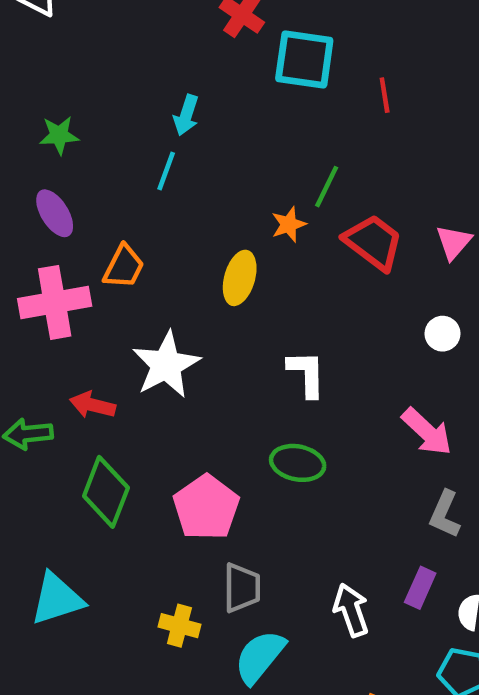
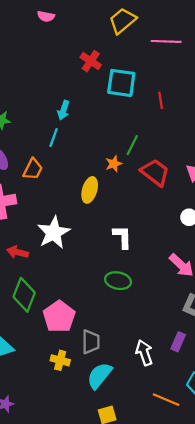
orange trapezoid: (124, 267) -> (33, 169), moved
pink pentagon: (206, 508) -> (59, 317), moved

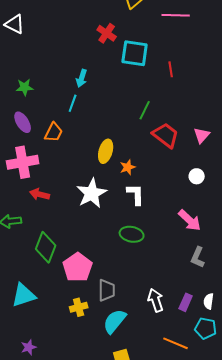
orange star: (114, 164) -> (128, 167), moved
white star: (54, 233) -> (92, 193), moved
red arrow: (18, 252) -> (40, 194), moved
purple rectangle: (178, 342) -> (186, 302), moved
yellow cross: (60, 360) -> (79, 307), turned -30

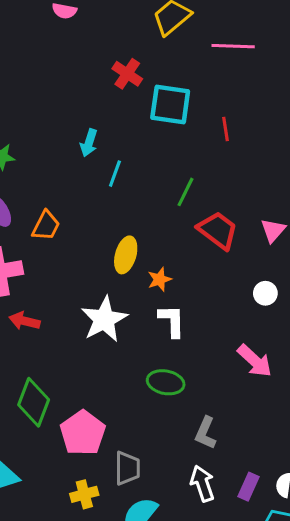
cyan line: (73, 103) -> (115, 174), moved
gray L-shape: (198, 257) -> (206, 433), moved

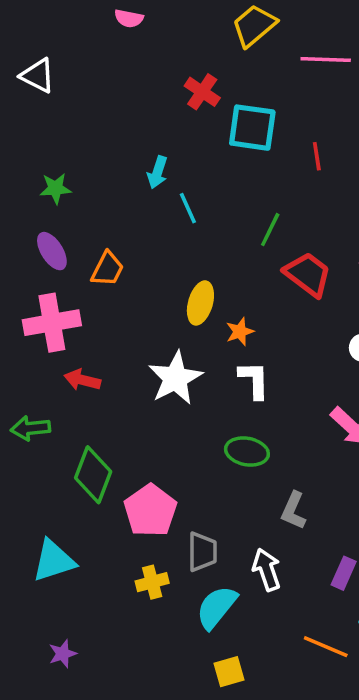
cyan line: (115, 174) -> (188, 208), turned -44
white arrow: (202, 484) -> (267, 570), moved

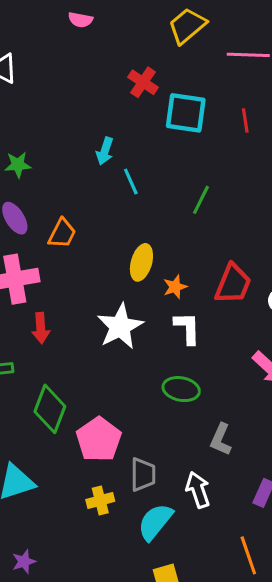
red line: (317, 156) -> (245, 120), moved
red trapezoid: (308, 274) -> (233, 284), moved, turned 75
red arrow: (82, 380) -> (41, 328), turned -108
orange line: (326, 647) -> (248, 555), turned 48

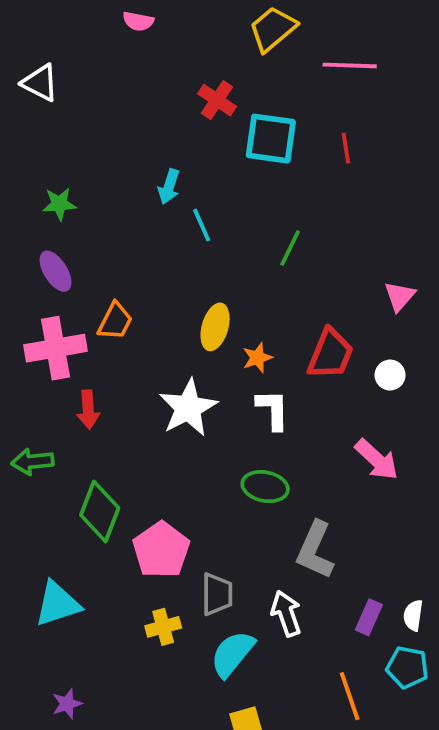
orange trapezoid: (62, 233) -> (115, 321), moved
gray L-shape: (221, 439) -> (315, 550), size x1.4

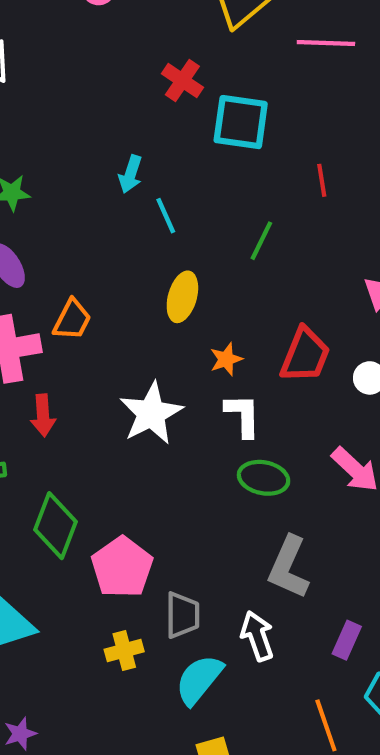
red line: (346, 148) -> (322, 180), moved
yellow ellipse: (215, 327) -> (182, 297), moved
green ellipse: (265, 487) -> (264, 478), moved

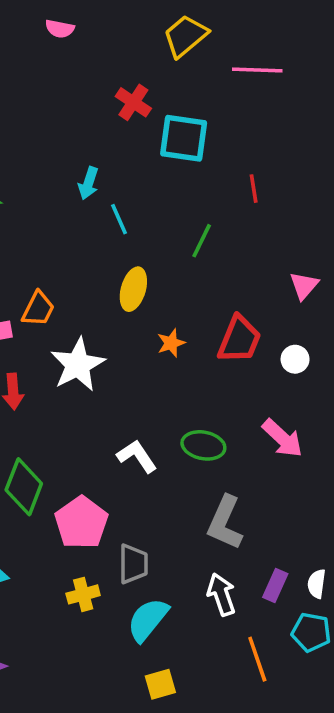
white star: (151, 413) -> (78, 365), moved
white L-shape: (243, 415) -> (137, 456), moved, turned -33
white arrow: (257, 636) -> (221, 594), moved

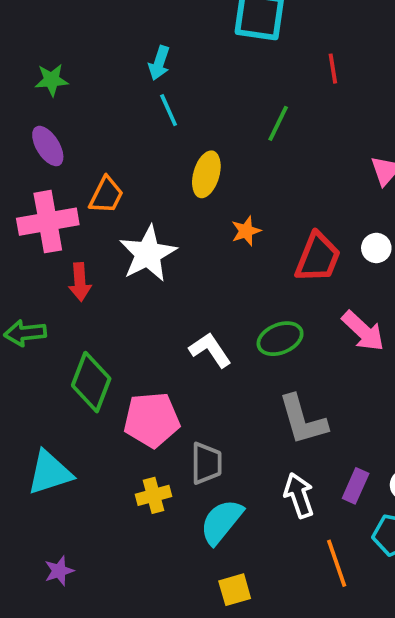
cyan line: (119, 219) -> (169, 110), moved
red trapezoid: (239, 339) -> (318, 257), moved
green ellipse: (203, 445) -> (280, 339), turned -33
pink pentagon: (81, 523) -> (152, 420), turned 30
gray L-shape: (225, 523) -> (303, 420), turned -40

